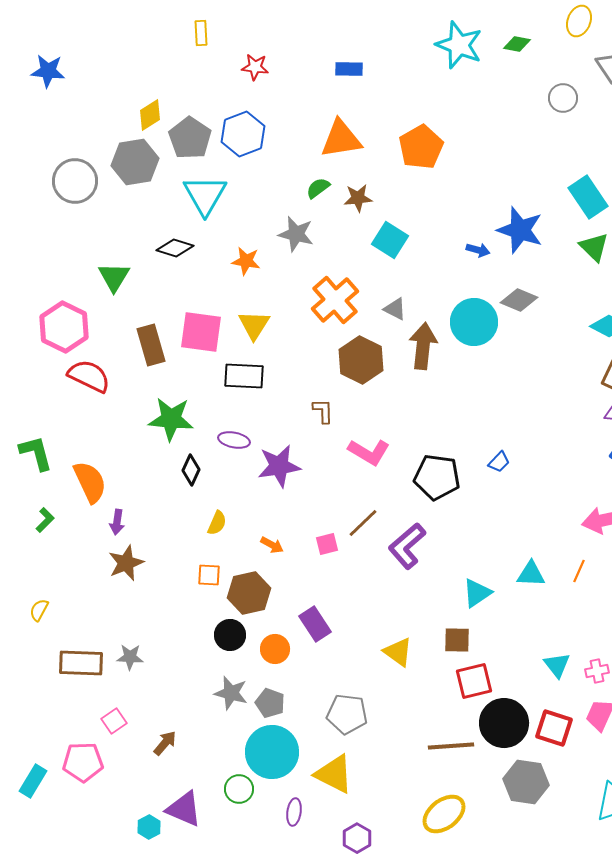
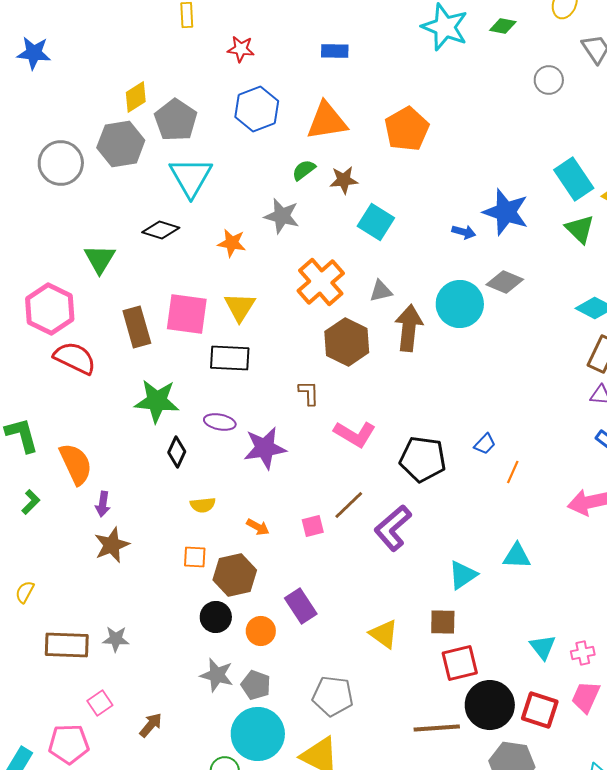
blue hexagon: (243, 134) -> (257, 109), moved
gray triangle: (395, 309) -> (381, 291), turned -40
yellow semicircle: (217, 523) -> (203, 505), turned 60
orange line: (579, 571) -> (513, 472), moved

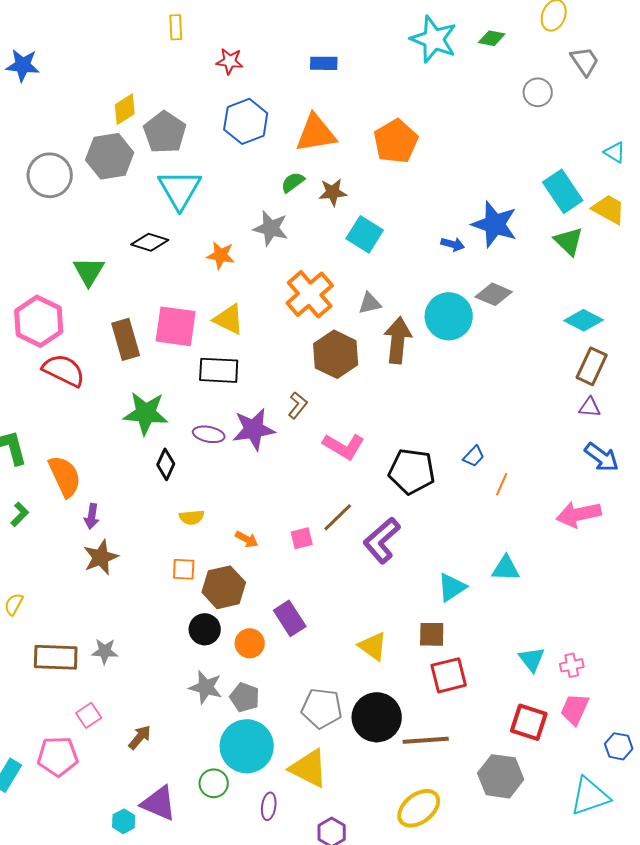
yellow triangle: (240, 307) -> (229, 319), turned -36
brown L-shape: (309, 393) -> (298, 405), turned 40
purple star: (265, 448) -> (254, 429), moved
black circle: (490, 705) -> (377, 717), moved

